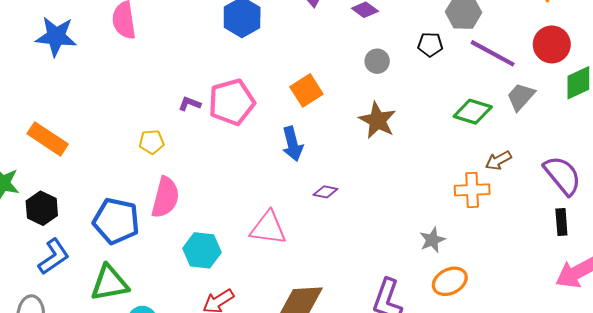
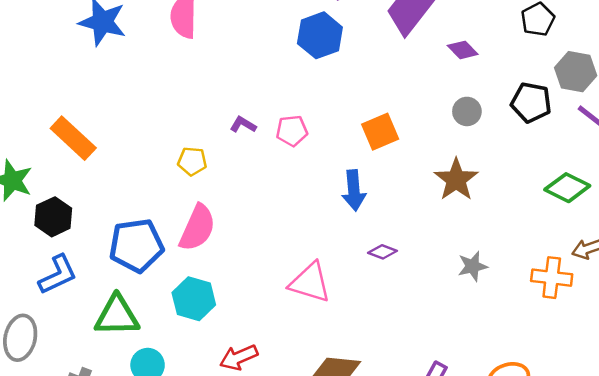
black pentagon: (430, 45) -> (531, 102), size x1.4
pink pentagon: (232, 102) -> (292, 131), size x0.6
blue pentagon: (116, 221) -> (136, 246), turned -30
gray star: (432, 240) -> (473, 266), moved
cyan hexagon: (202, 250) -> (194, 299), moved

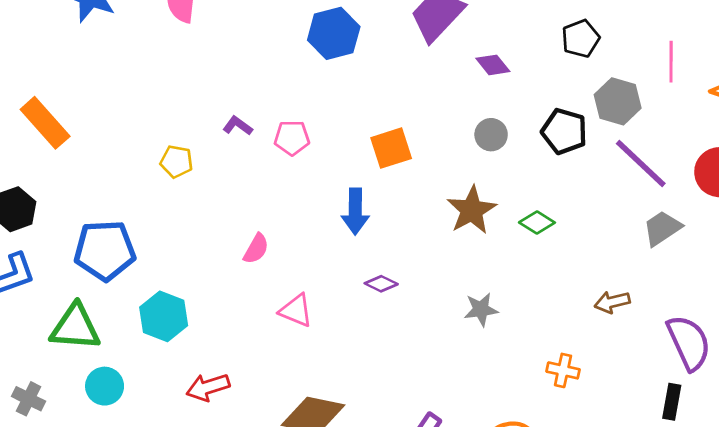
green diamond: (567, 188) -> (537, 223), moved, size x0.7
pink semicircle: (197, 228) -> (256, 249), moved, size x0.6
orange cross: (552, 278) -> (563, 370), moved, size x0.7
pink triangle: (310, 283) -> (296, 311), size x0.7

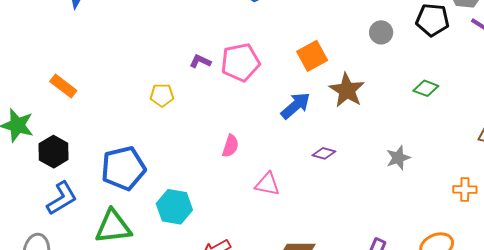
orange rectangle: (45, 123) -> (63, 86), size x0.7
pink pentagon: (292, 138) -> (240, 62), size x1.5
brown star: (472, 210) -> (347, 90), moved
blue arrow: (355, 211) -> (296, 106), turned -120

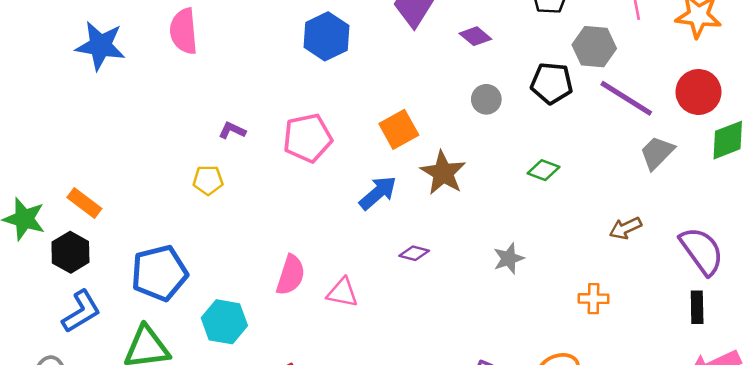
purple L-shape: (200, 61) -> (232, 130), moved
orange rectangle: (63, 86) -> (84, 203), moved
pink semicircle: (230, 146) -> (291, 275), moved, size x1.4

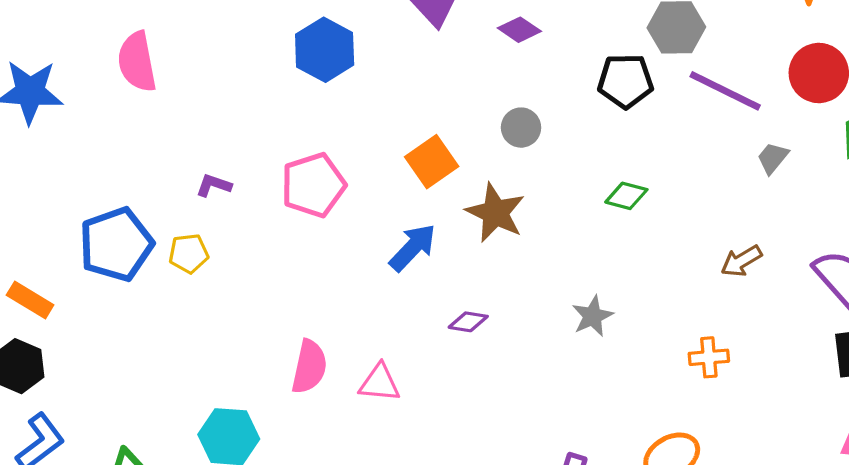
gray circle: (486, 99) -> (521, 128), moved
gray trapezoid: (657, 153) -> (773, 158), size x0.7
blue pentagon: (159, 273) -> (116, 244), moved

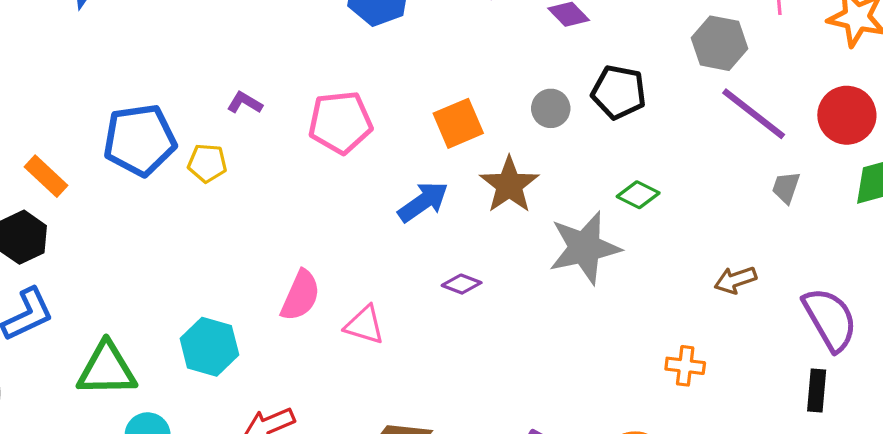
black pentagon: (625, 81) -> (619, 92), moved
gray trapezoid: (773, 158) -> (786, 187), turned -32
gray star: (593, 316) -> (585, 248), moved, size x1.8

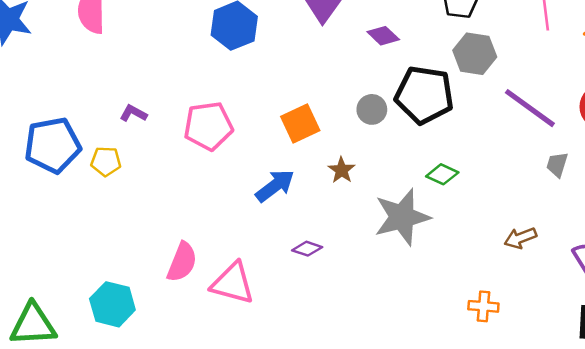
gray hexagon: (720, 43) -> (475, 54), moved
black pentagon: (619, 92) -> (424, 95), size x1.4
brown star: (509, 185) -> (342, 170), size x0.6
pink triangle: (364, 325) -> (233, 283), size x1.4

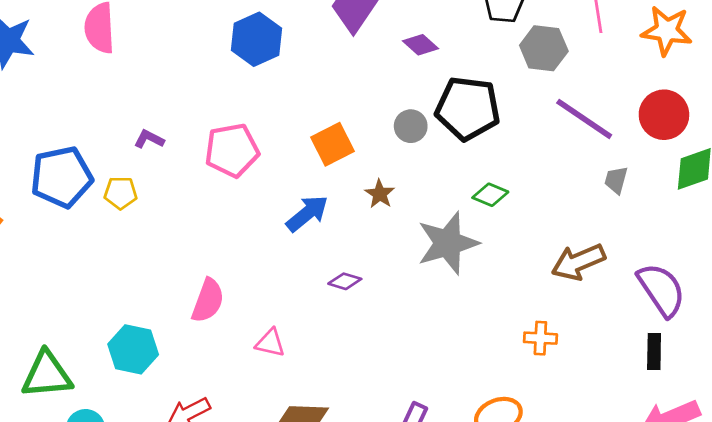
gray hexagon: (475, 54) -> (544, 48), moved
brown arrow: (520, 238) -> (578, 262), size x1.5
pink triangle: (233, 283) -> (270, 343), moved, size x0.6

